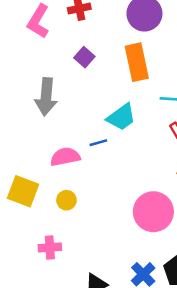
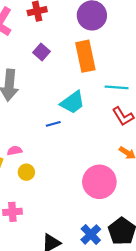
pink semicircle: (65, 157) -> (15, 151), moved, size x0.6

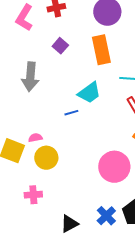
yellow circle: (26, 172) -> (46, 158), size x1.5

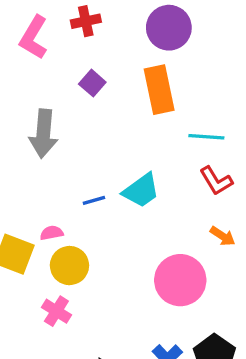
cyan trapezoid: (89, 93) -> (141, 191), moved
blue line: (71, 113) -> (94, 200), moved
pink cross: (33, 195) -> (56, 311), moved, turned 36

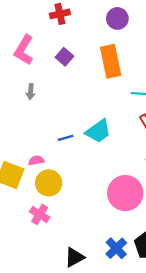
purple circle: (169, 28) -> (117, 18), size x0.7
pink L-shape: (34, 37) -> (24, 50), moved
gray arrow: (43, 134) -> (31, 92), size x0.5

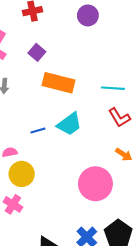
orange rectangle: (111, 61) -> (59, 83), moved, turned -64

